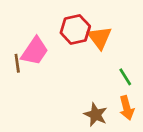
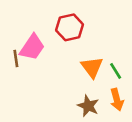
orange triangle: (100, 38) -> (92, 67), moved

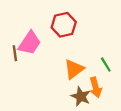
orange triangle: (92, 67) -> (74, 69), moved, turned 30
orange arrow: (117, 100) -> (96, 87), moved

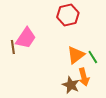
red hexagon: (64, 25) -> (68, 15), moved
orange triangle: (74, 69) -> (76, 55), moved

